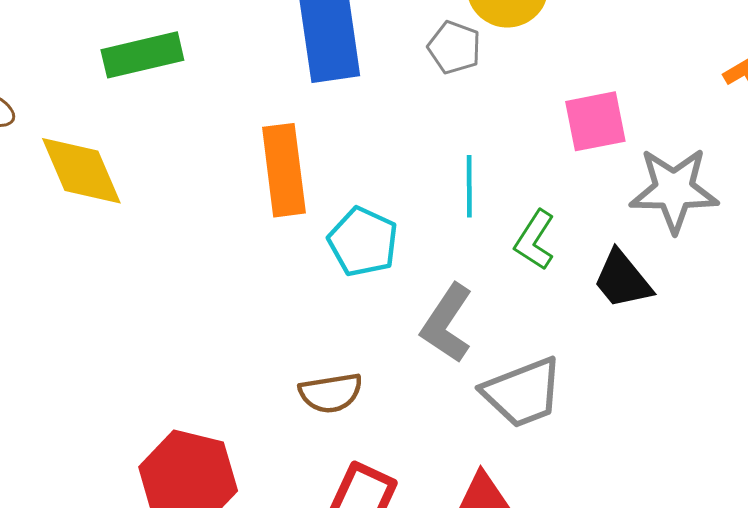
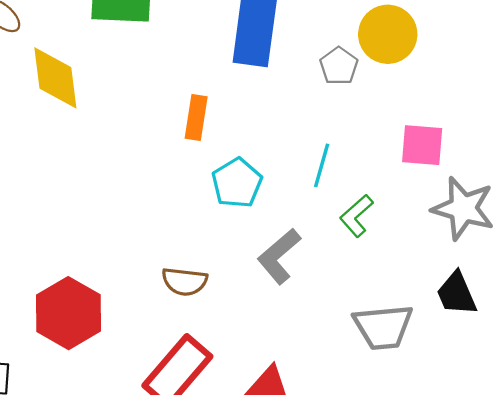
orange rectangle: (284, 170) -> (196, 118), size x0.7
black trapezoid: (622, 280) -> (456, 294), moved
gray trapezoid: (523, 392) -> (383, 327), moved

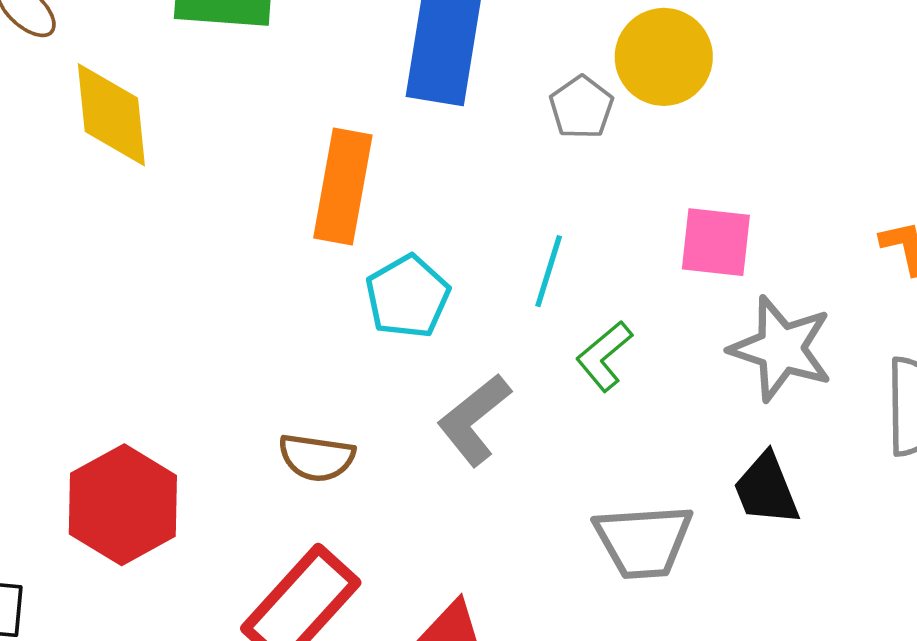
orange rectangle: (196, 118) -> (343, 187), size x1.5

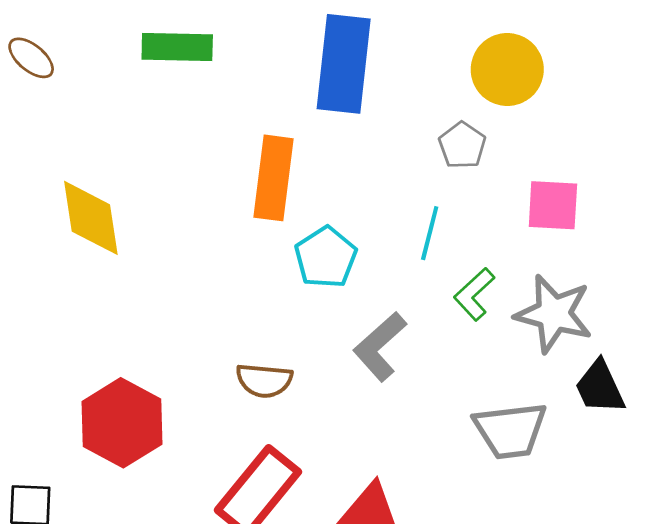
gray pentagon: (581, 107) -> (462, 145), moved
yellow diamond: (111, 115) -> (91, 218), moved
gray star: (781, 349) -> (554, 314), moved

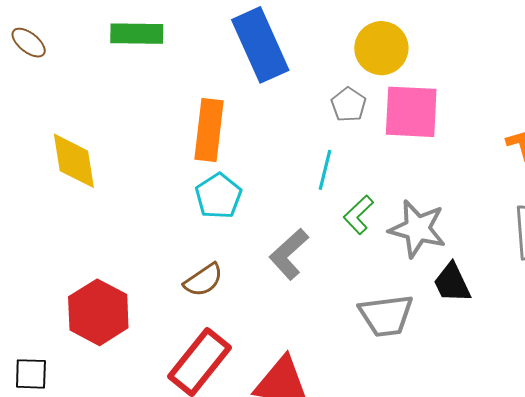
blue rectangle: (344, 64) -> (260, 45), turned -30
pink square: (553, 205) -> (411, 112), moved, size x1.4
cyan pentagon: (326, 257) -> (218, 196), moved
brown semicircle: (264, 380) -> (203, 280), turned -39

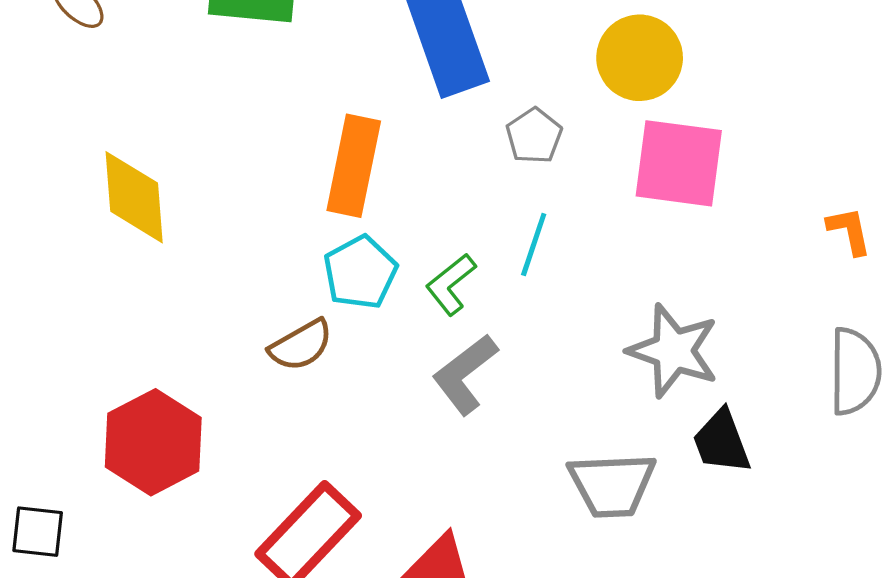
gray pentagon: (349, 105) -> (534, 136), moved
green L-shape: (358, 215) -> (451, 284), moved
brown semicircle: (203, 280) -> (301, 345), moved

